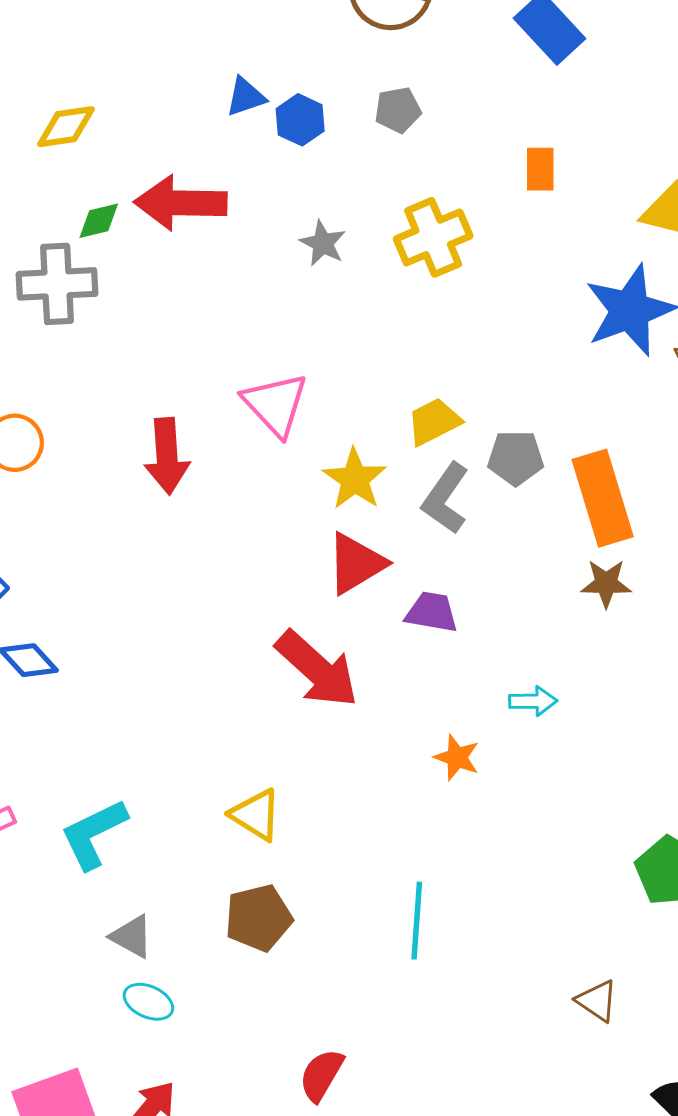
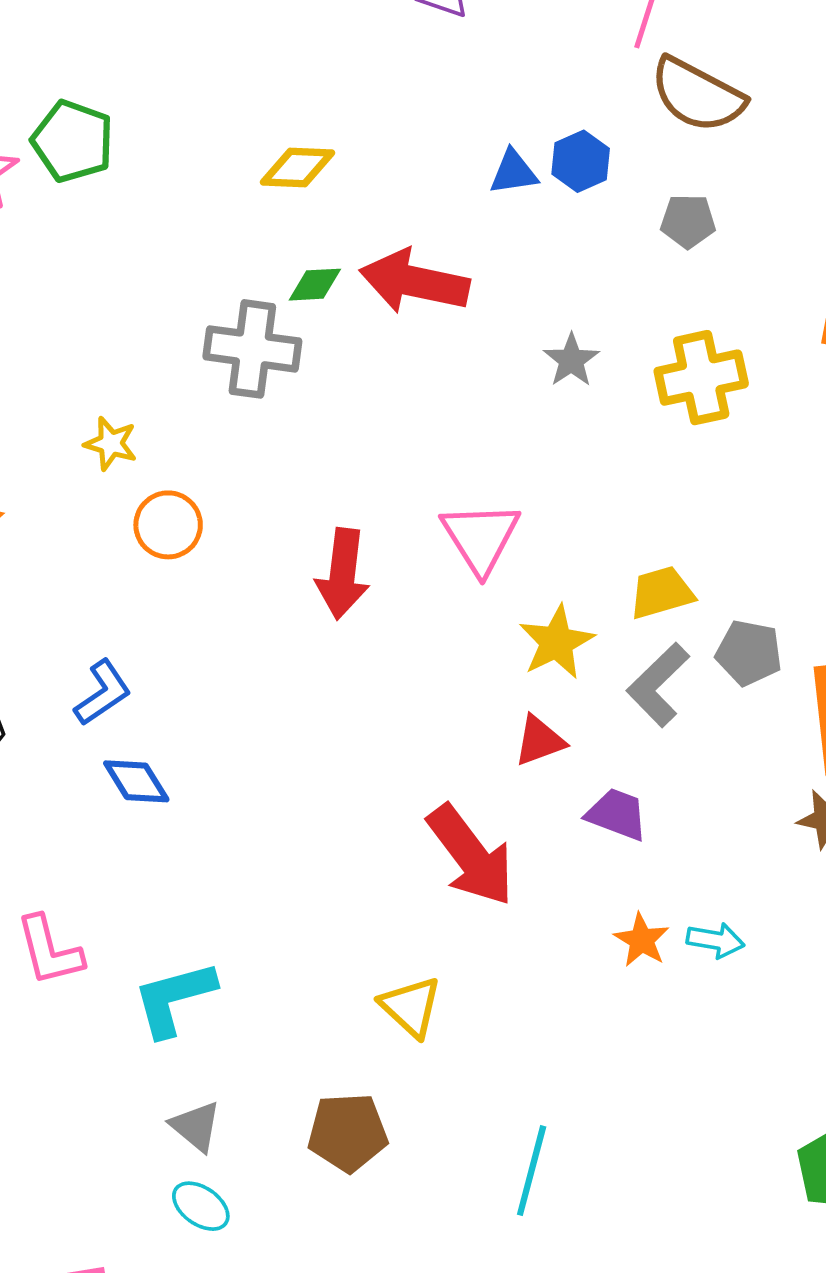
blue hexagon: (300, 120) -> (581, 161), moved
red triangle: (356, 563) -> (539, 741), size x0.7
orange star: (457, 757) -> (642, 940), moved
yellow triangle: (256, 815) -> (411, 1007), moved

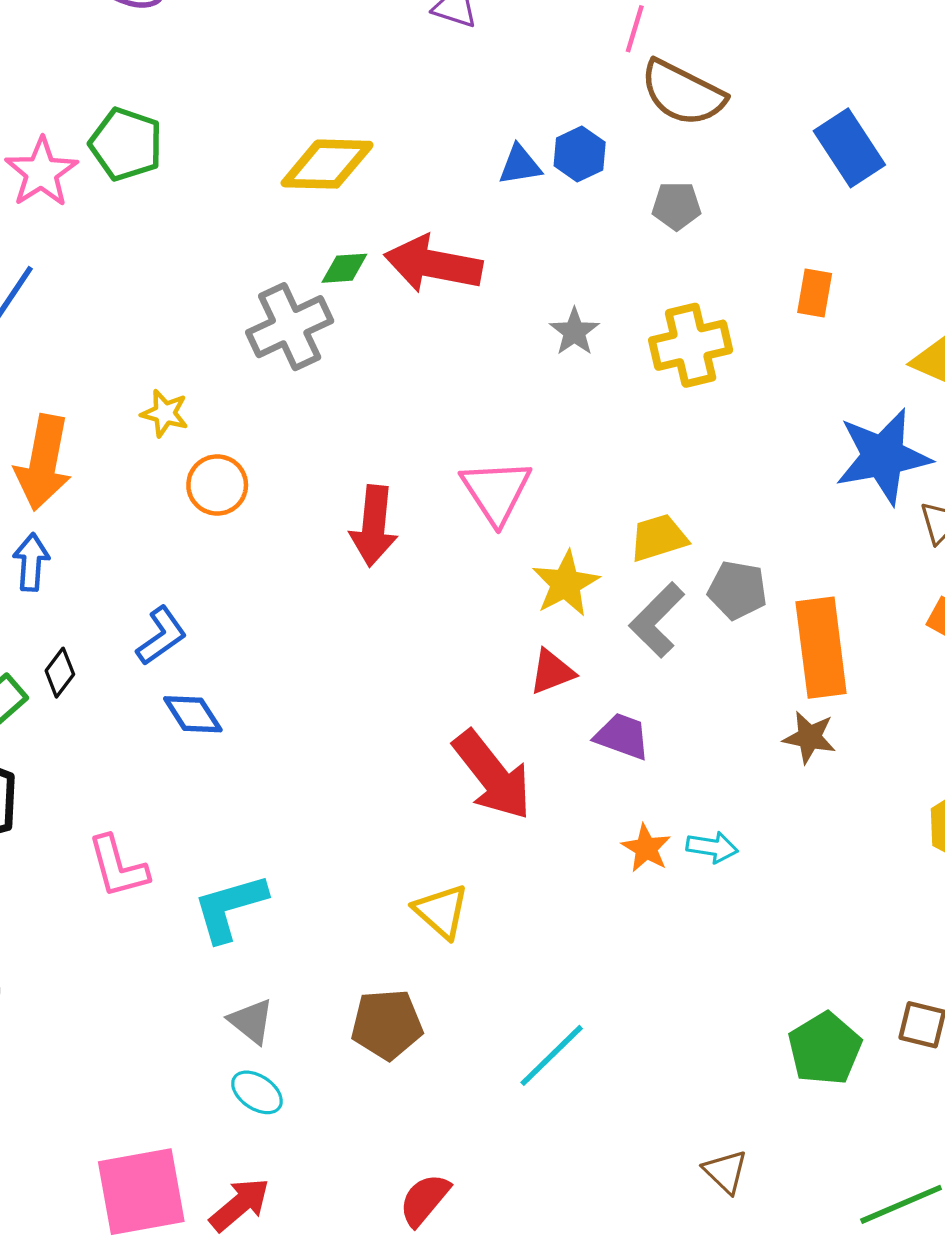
yellow diamond: (297, 167) -> (327, 164), size x1.4
gray cross: (252, 349) -> (290, 327), turned -32
cyan line: (532, 1171) -> (552, 1055), turned 32

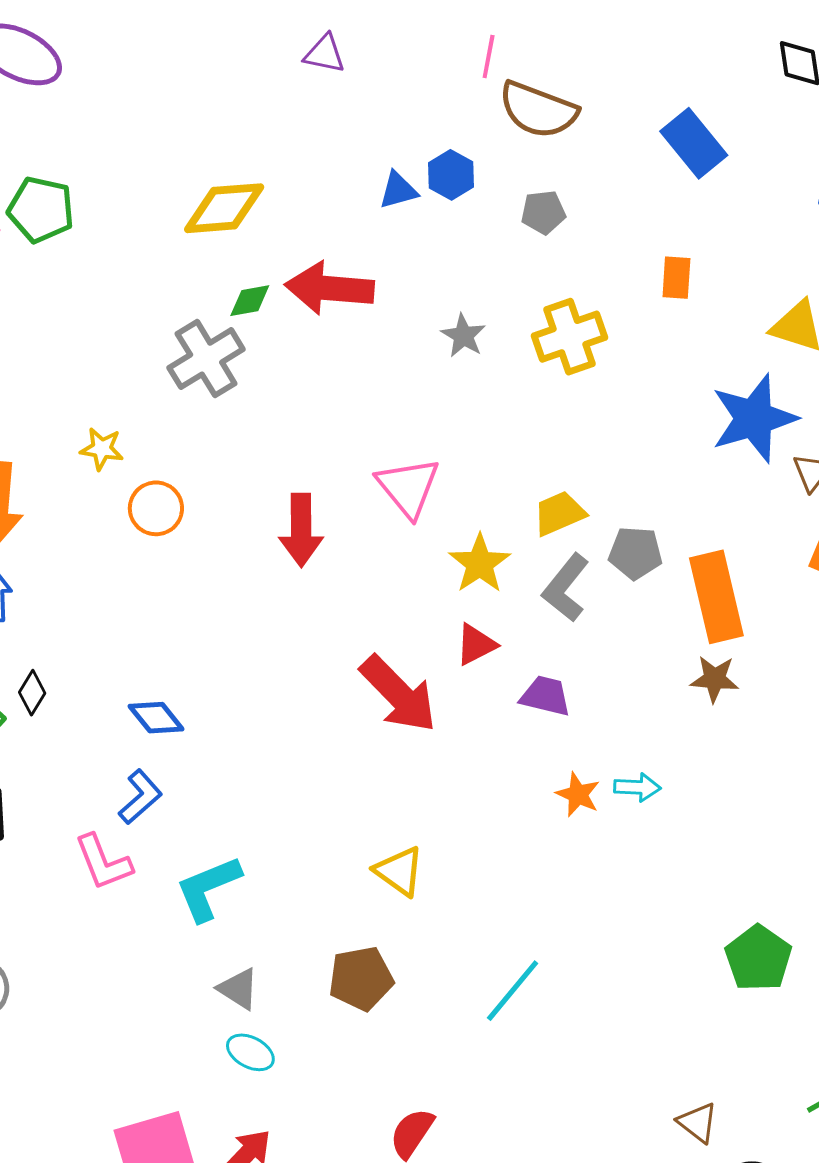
blue L-shape: (161, 636) -> (140, 797), moved
red arrow: (492, 775) -> (398, 694), moved
brown triangle: (725, 1172) -> (698, 1123), moved

